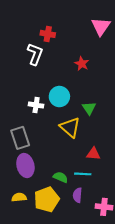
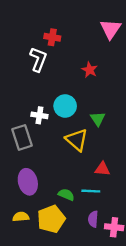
gray rectangle: (20, 138) -> (22, 137), moved
purple semicircle: (77, 195) -> (93, 219), moved

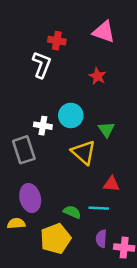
pink triangle: (111, 29) -> (104, 32), moved, turned -45
yellow semicircle: (21, 217) -> (16, 223), moved

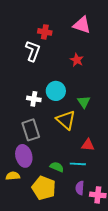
gray rectangle: (24, 150) -> (31, 130), moved
yellow pentagon: (56, 239) -> (44, 188), turned -30

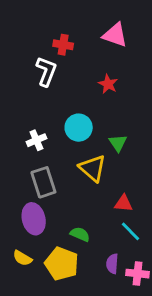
white cross: (34, 99) -> (36, 140), moved, turned -32
cyan line: (78, 164) -> (130, 231), moved, turned 42
yellow semicircle: (13, 176) -> (22, 258), moved, turned -144

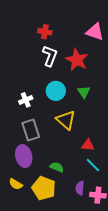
pink triangle: (115, 35) -> (95, 32), moved
white L-shape: (46, 71) -> (50, 56), moved
red star: (108, 84) -> (77, 60), size x1.6
green triangle: (118, 143) -> (84, 92), moved

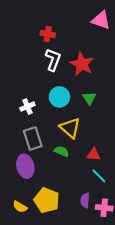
pink triangle: (95, 32) -> (101, 20), moved
green semicircle: (57, 167) -> (62, 151), moved
yellow semicircle: (16, 184) -> (20, 207), moved

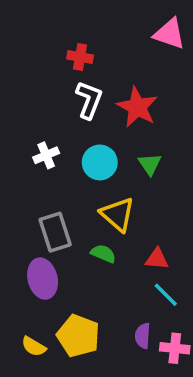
white cross: (27, 107) -> (46, 155), moved

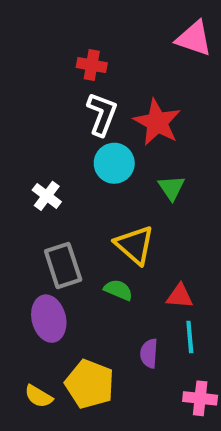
white cross: (46, 155) -> (47, 196), moved, turned -30
cyan circle: (100, 162) -> (114, 163), moved
cyan line: (166, 295) -> (190, 337), turned 40
purple semicircle: (143, 336) -> (149, 353), moved

